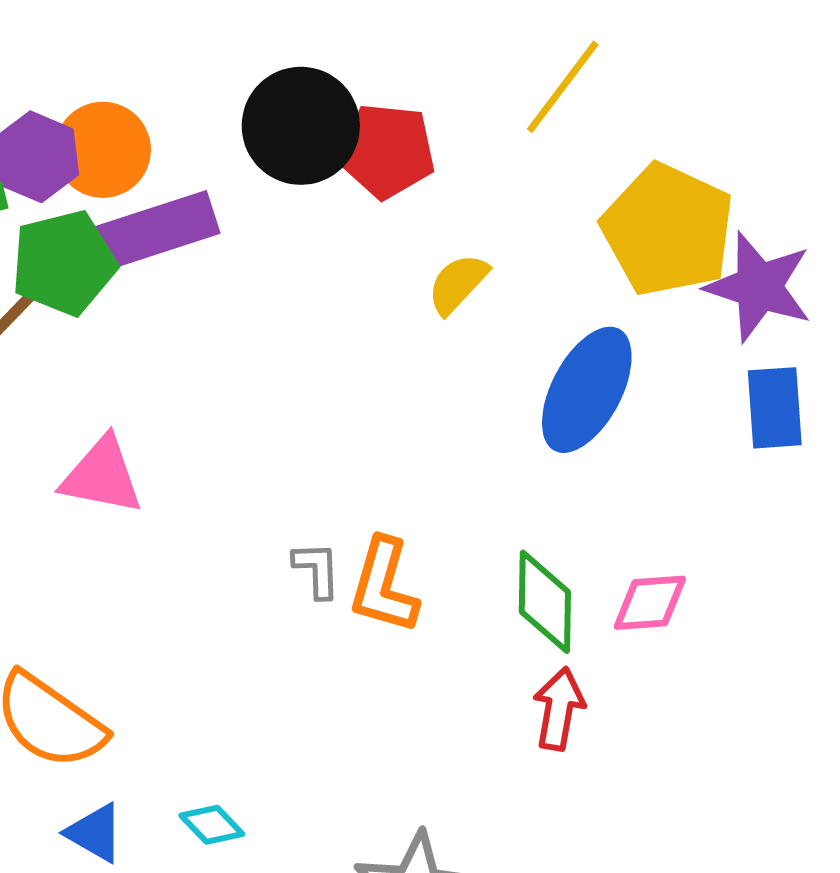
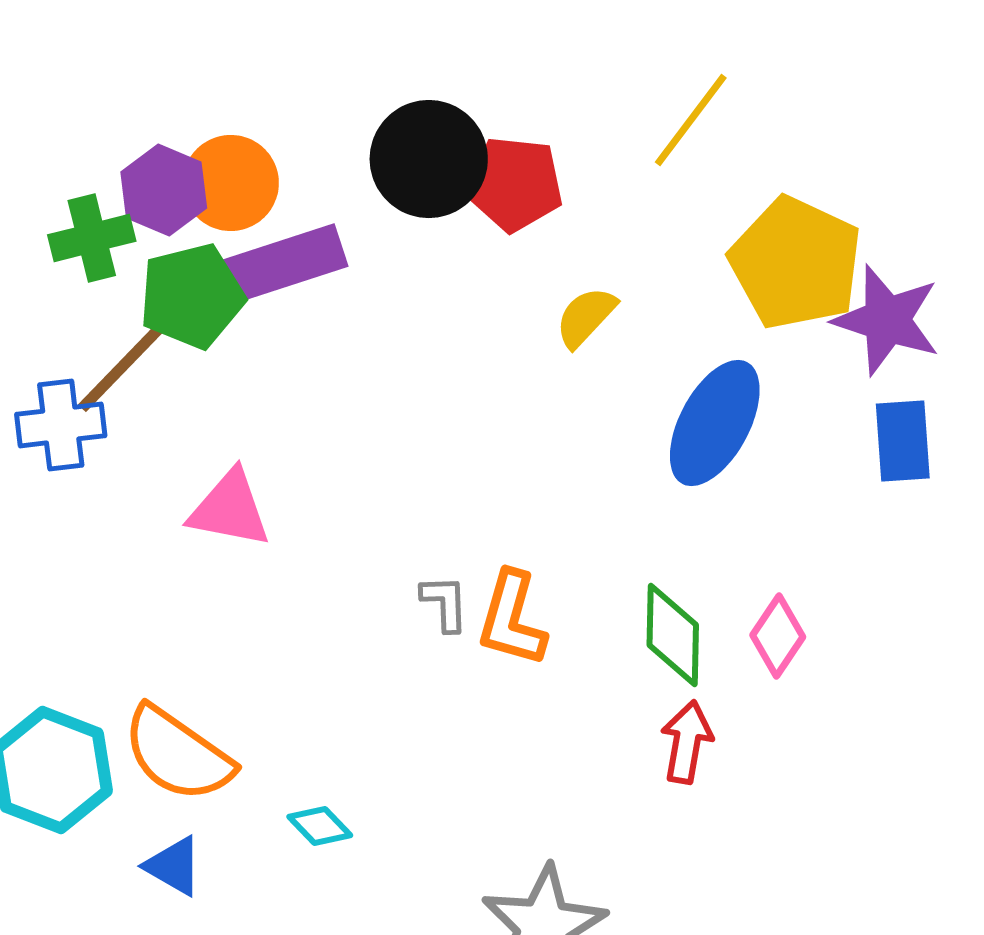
pink diamond: (650, 603) -> (778, 636), turned -52
cyan diamond: (212, 825) -> (320, 826), moved
blue triangle: (95, 833) -> (174, 866), moved

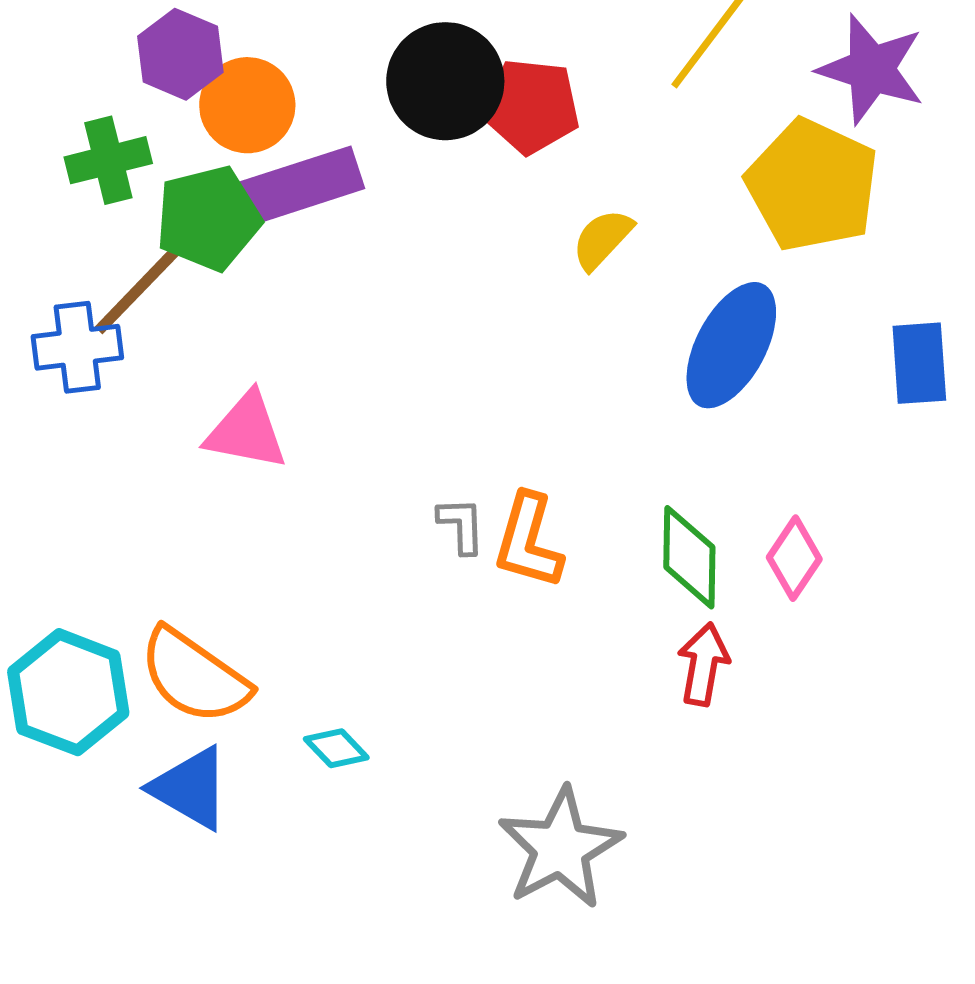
purple hexagon: (164, 190) -> (180, 54), moved
purple star: (887, 320) -> (871, 69), moved
blue triangle: (174, 866) -> (190, 788), size x1.4

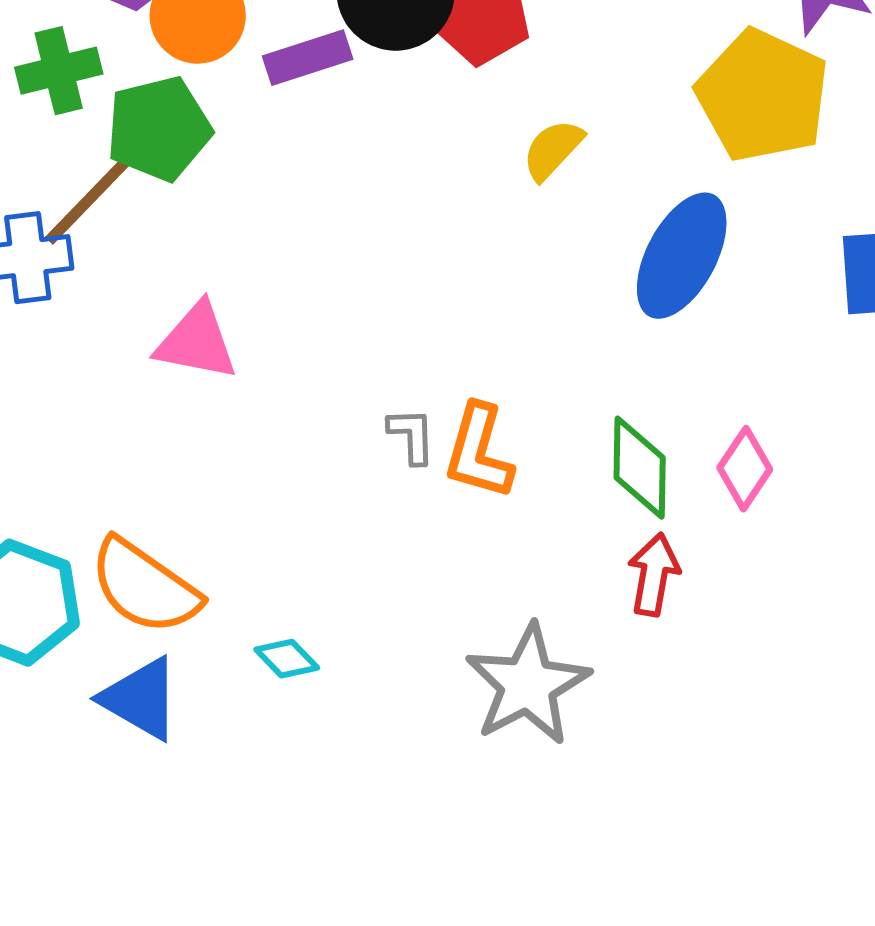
purple rectangle: (299, 186) -> (308, 58), moved, size x0.7
gray star: (560, 848) -> (528, 685), moved

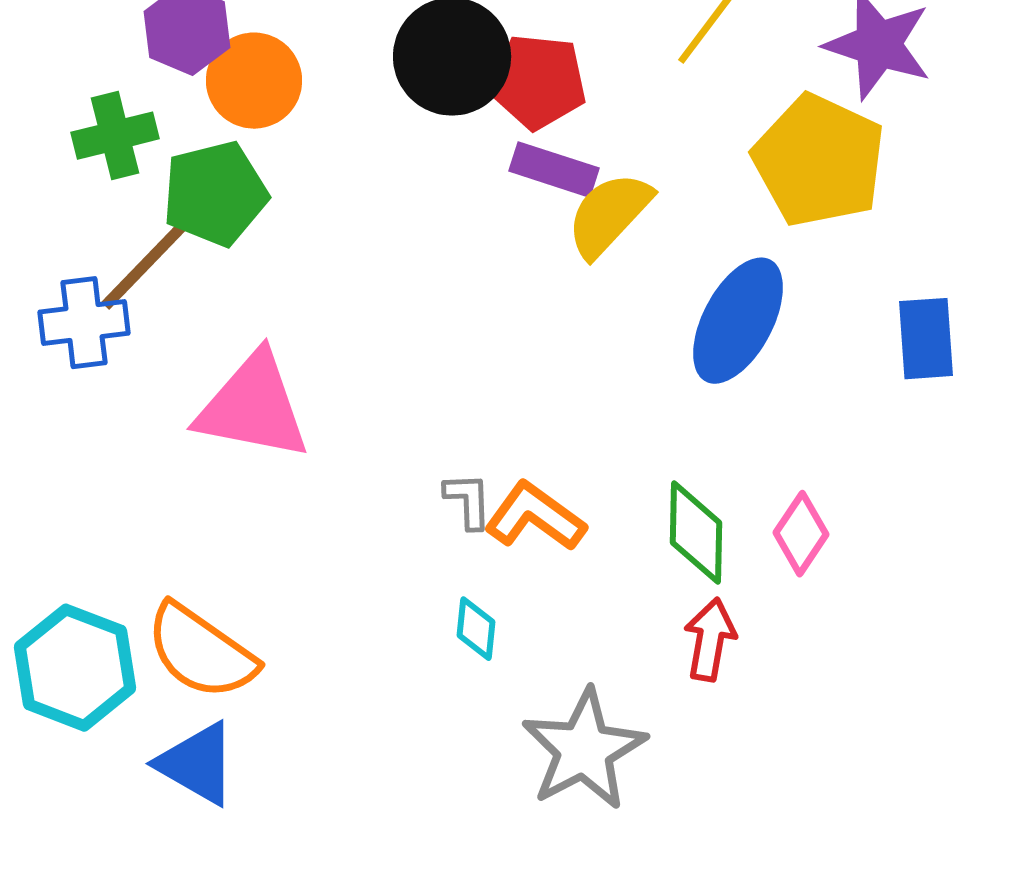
purple rectangle: (308, 58) -> (554, 170), moved, turned 36
yellow semicircle: (553, 150) -> (609, 215), size x1.4
pink triangle: (197, 342) -> (253, 407), size x1.4
orange L-shape: (479, 452) -> (535, 517), turned 110
cyan diamond: (287, 659) -> (476, 629), moved, turned 50

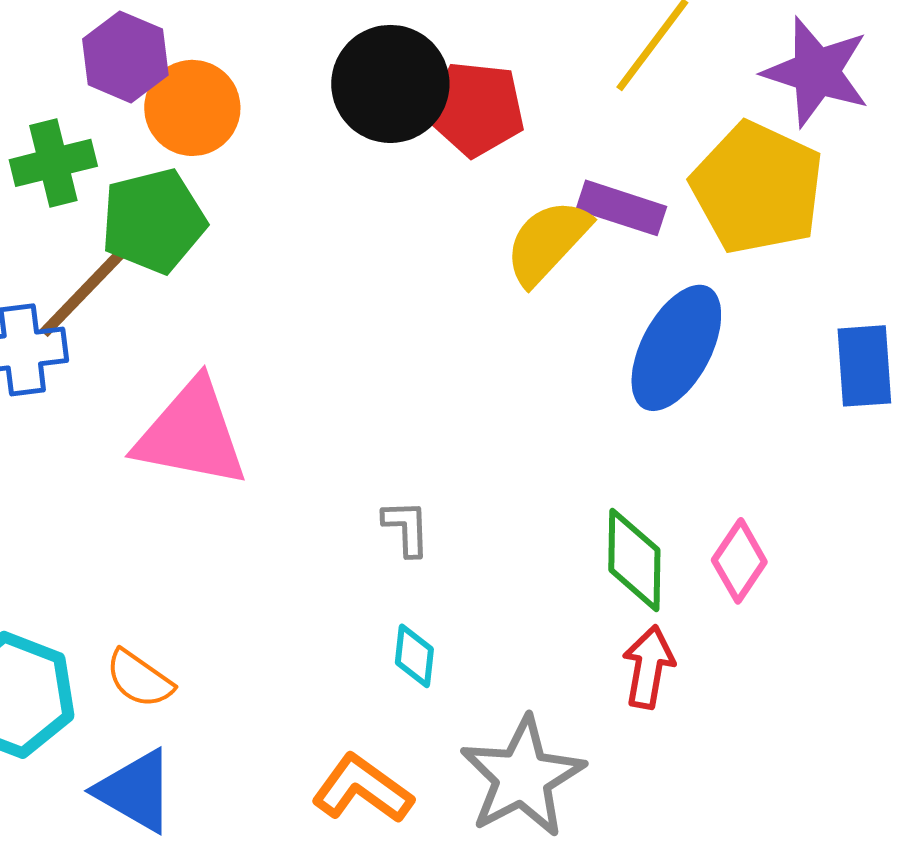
purple rectangle: (554, 170) -> (621, 208), moved
orange L-shape: (535, 517) -> (362, 789), moved
orange semicircle: (201, 652) -> (139, 679), size x0.6

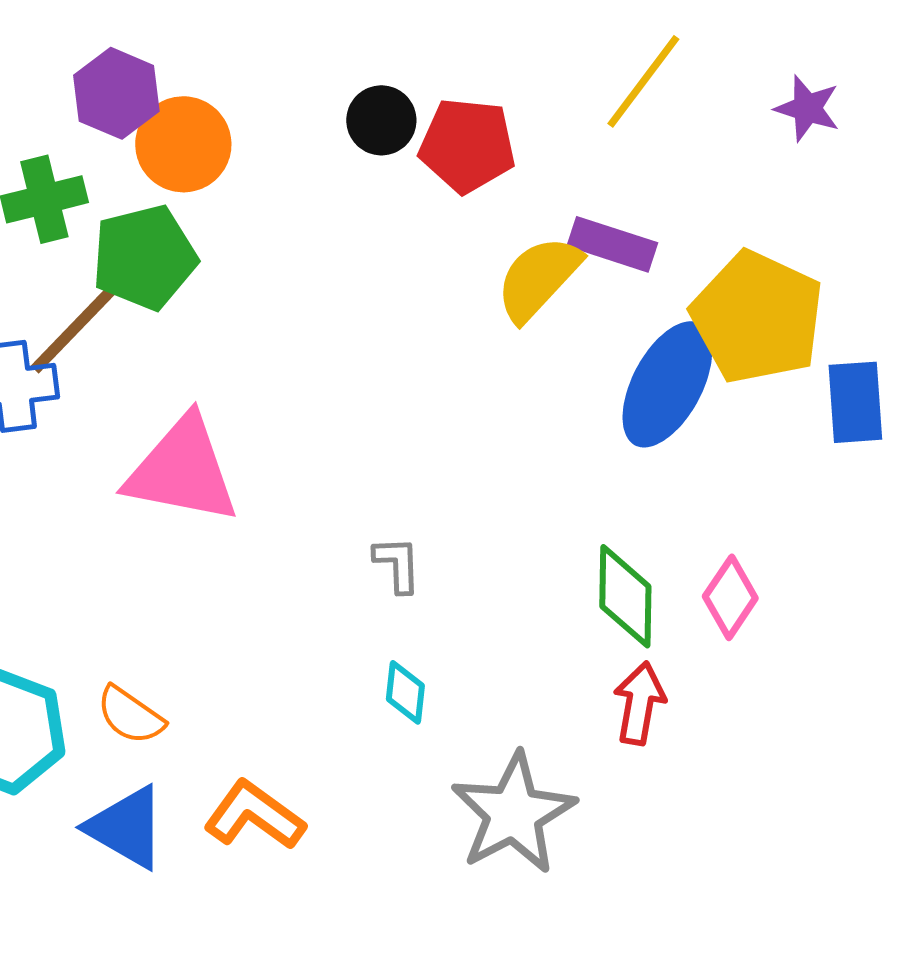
purple star: (816, 72) -> (807, 108), size x0.6
black circle: (390, 84) -> (381, 120), size x0.6
yellow pentagon: (757, 188) -> (757, 317), moved
orange L-shape: (362, 789) -> (254, 815), moved

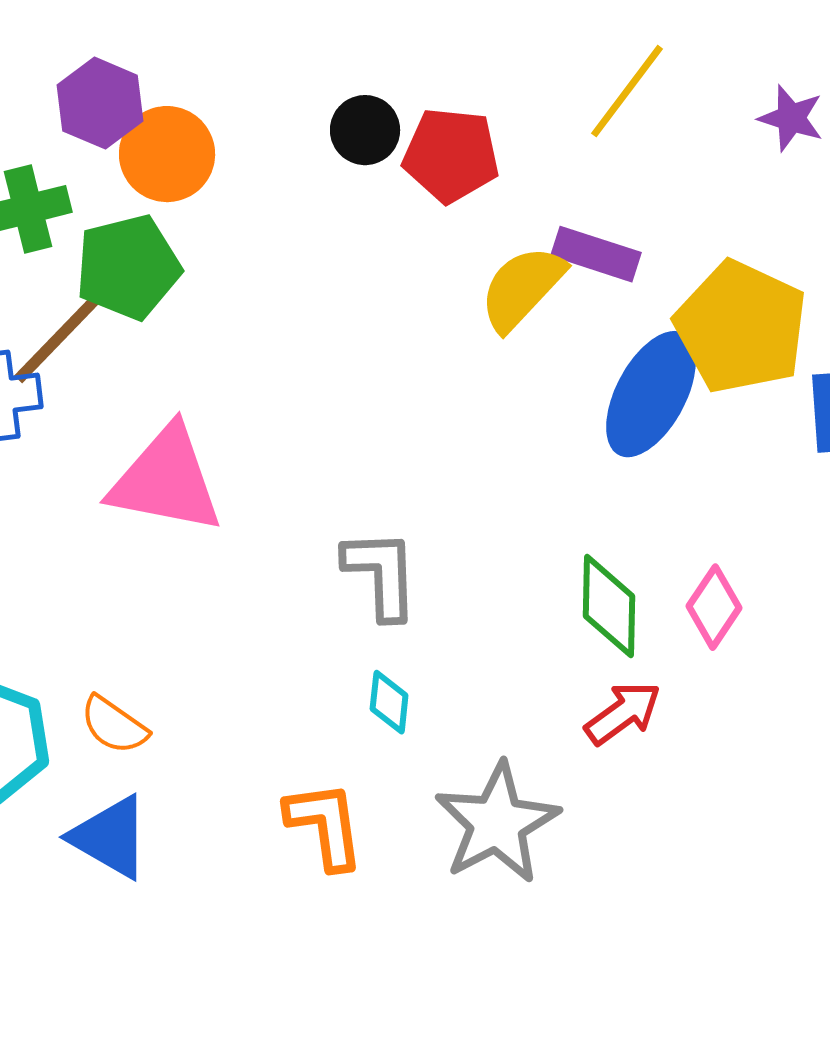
gray L-shape: (397, 564) -> (381, 574), size x1.6
red arrow: (639, 703) -> (623, 713), turned 44
orange L-shape: (254, 815) -> (325, 825), moved, turned 46

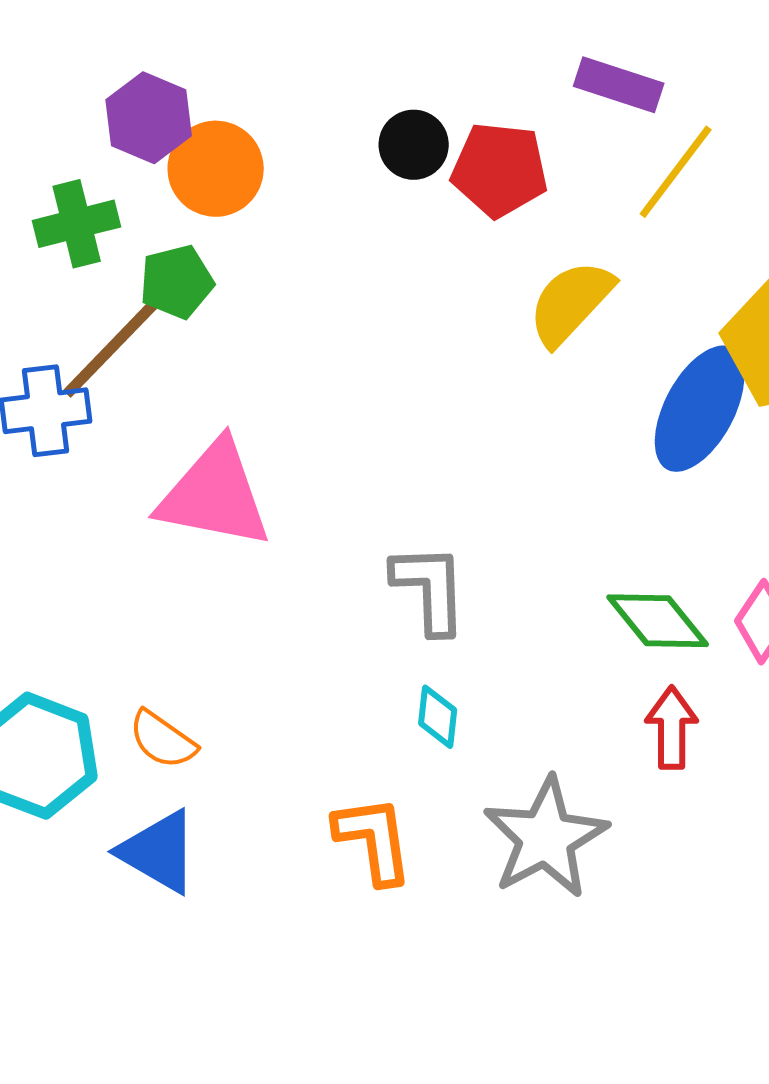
yellow line: (627, 91) -> (676, 172), moved
purple rectangle: (596, 254) -> (619, 85), moved
green pentagon: (128, 267) -> (177, 282), size x0.7
green diamond: (609, 606) -> (658, 621), turned -40
red arrow: (623, 713) -> (672, 728), turned -54

